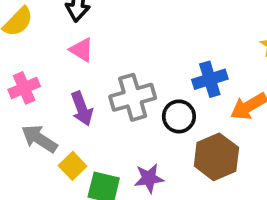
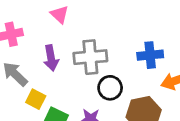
black circle: (179, 116) -> (110, 88), moved
yellow square: (73, 166) -> (36, 99), turned -30

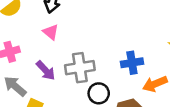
purple arrow: (51, 58) -> (46, 70), turned -30

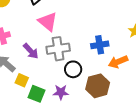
pink triangle: (51, 32) -> (48, 22), moved, size x1.5

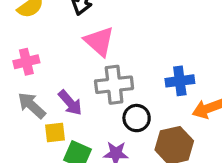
purple arrow: (31, 51) -> (70, 103), moved
yellow square: (22, 80) -> (55, 132), turned -32

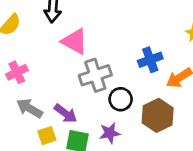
purple arrow: (70, 103) -> (66, 113), moved
yellow square: (55, 132) -> (47, 136), moved

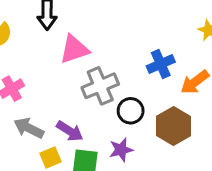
pink triangle: (75, 41) -> (74, 49), turned -44

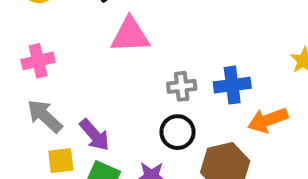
gray cross: (100, 86) -> (182, 86), moved, size x0.6

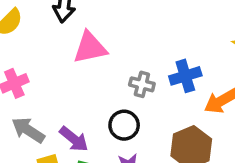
gray cross: (182, 86) -> (142, 84), turned 30
black circle: (178, 132) -> (124, 125), moved

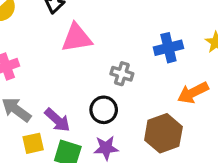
blue cross: (185, 76) -> (168, 48), moved

